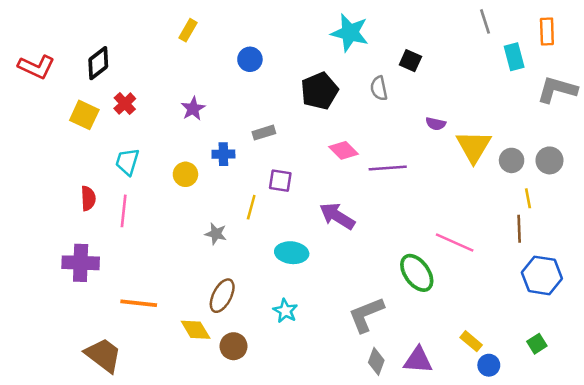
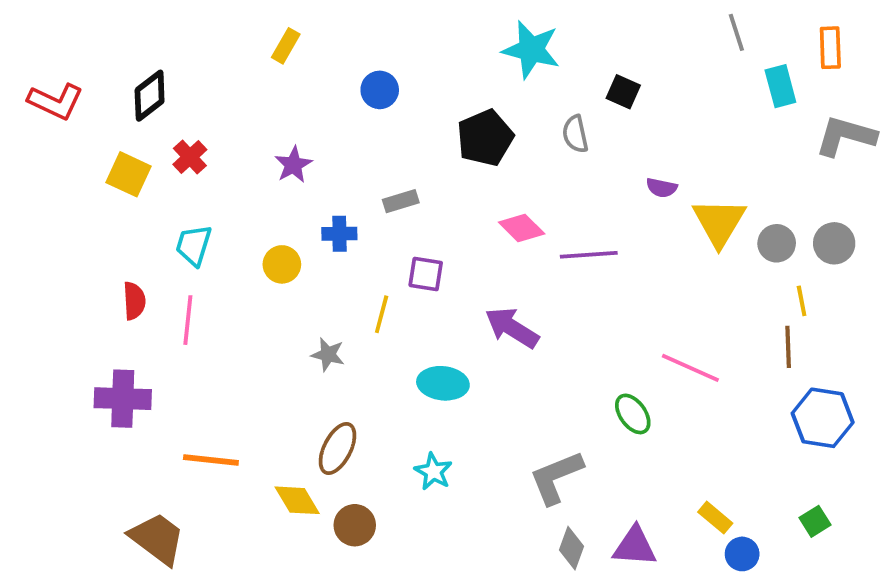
green ellipse: (417, 273) -> (633, 414), size x0.7

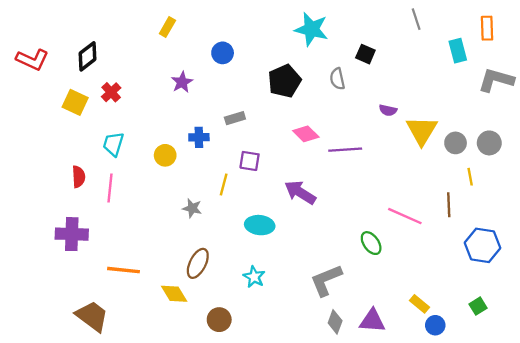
gray line: (736, 32) -> (416, 19), moved
purple star: (293, 165) -> (182, 82), moved
brown line: (788, 347) -> (449, 205), moved
brown circle: (355, 525) -> (219, 320), moved

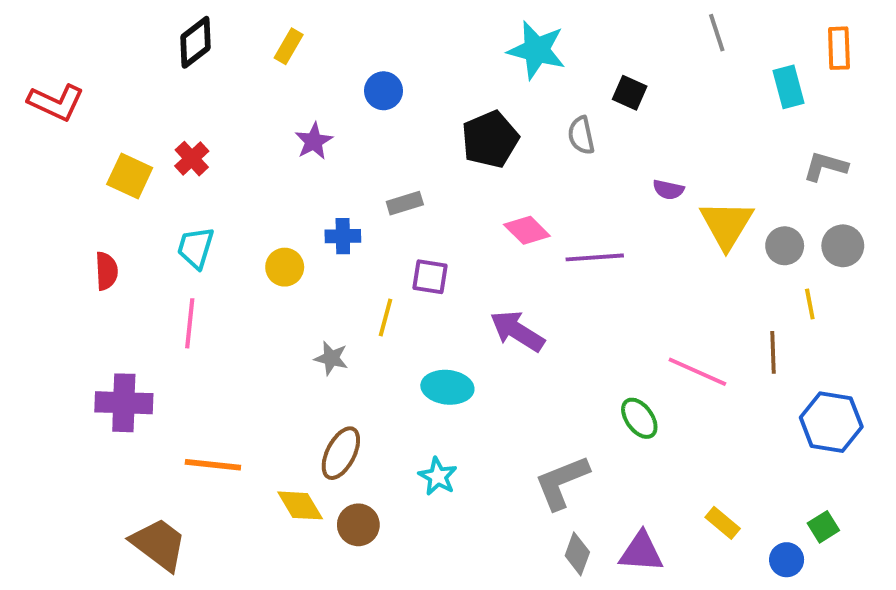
black diamond: (87, 56) -> (196, 42), moved
gray L-shape: (496, 80) -> (825, 166), moved, size x0.7
red semicircle: (78, 177) -> (106, 271), moved
brown circle: (219, 320) -> (358, 525), moved
blue circle: (435, 325) -> (787, 560), moved

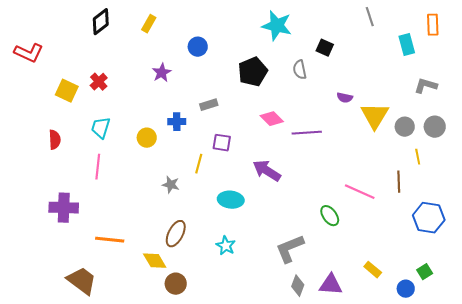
brown circle: (358, 525) -> (176, 284), moved

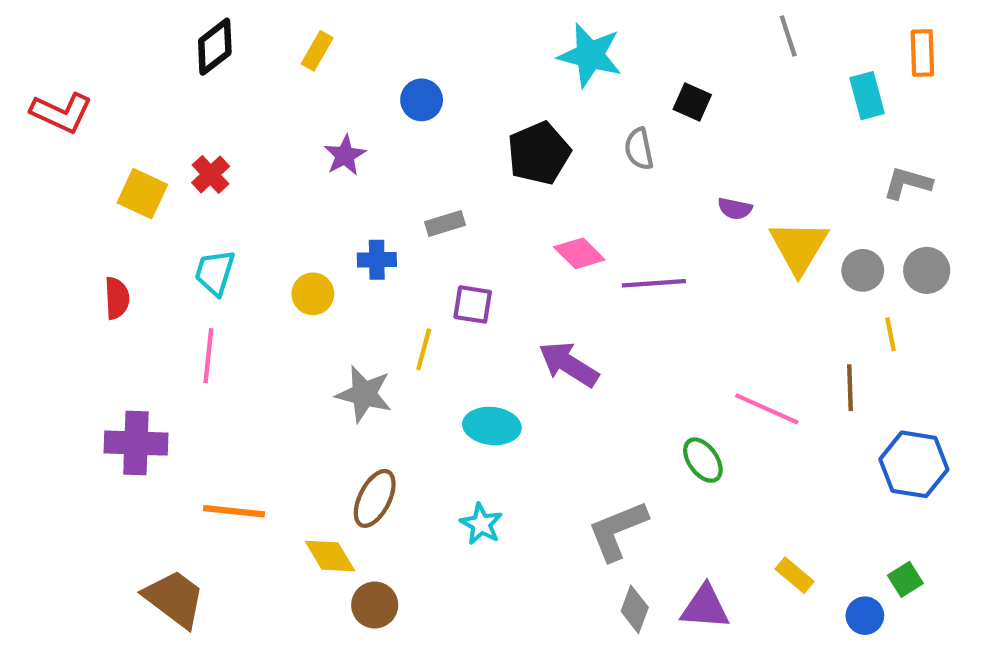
gray star: (171, 185) -> (364, 394), size x1.5

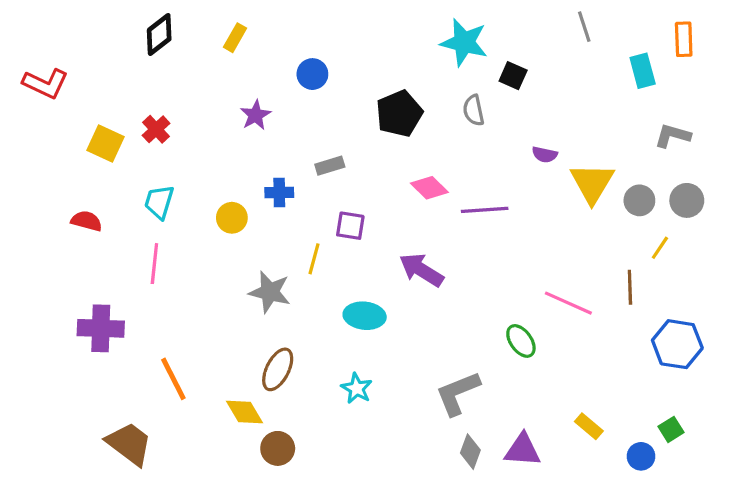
cyan star: (590, 55) -> (464, 42), moved
red semicircle: (117, 298) -> (87, 221), turned -72
yellow line: (890, 334) -> (660, 248), turned 45
orange line: (234, 511) -> (173, 379), turned 57

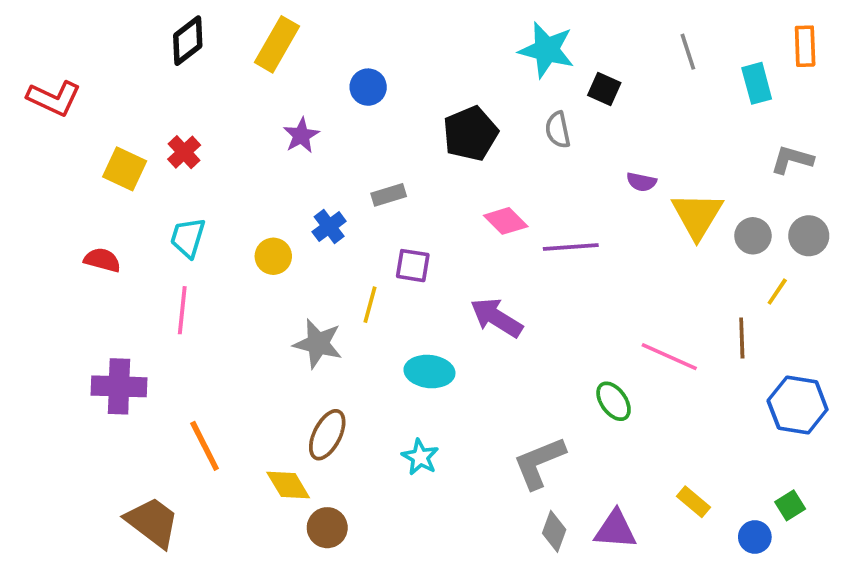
gray line: (584, 27) -> (688, 52), moved
yellow rectangle: (235, 38) -> (277, 44), size x1.6
blue cross: (279, 192) -> (329, 226), turned -36

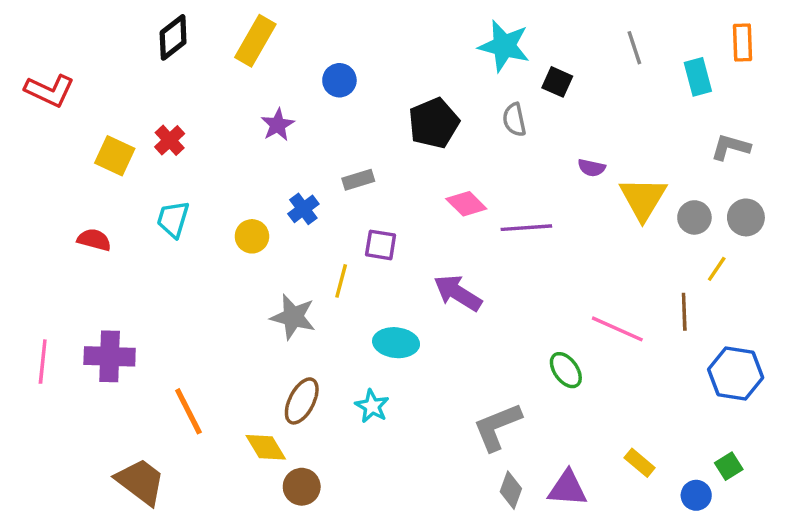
pink line: (182, 310) -> (43, 362), moved
cyan star: (420, 457) -> (372, 406), moved

